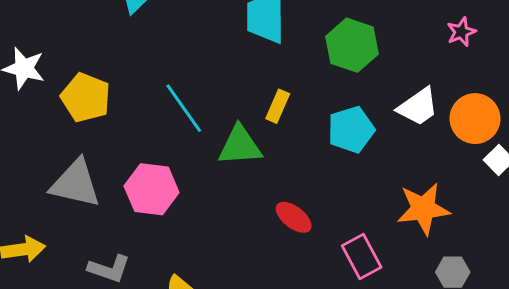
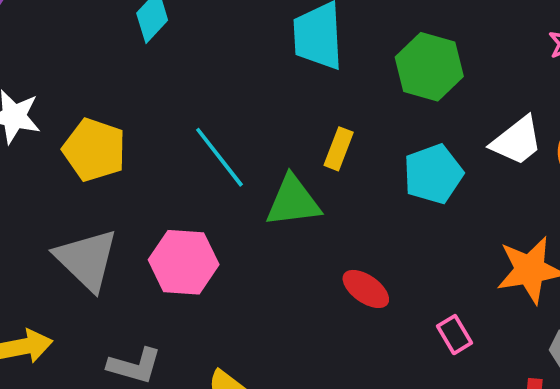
gray triangle: (75, 184) -> (87, 260), turned 34
pink rectangle: (362, 256) -> (455, 335), size x0.7

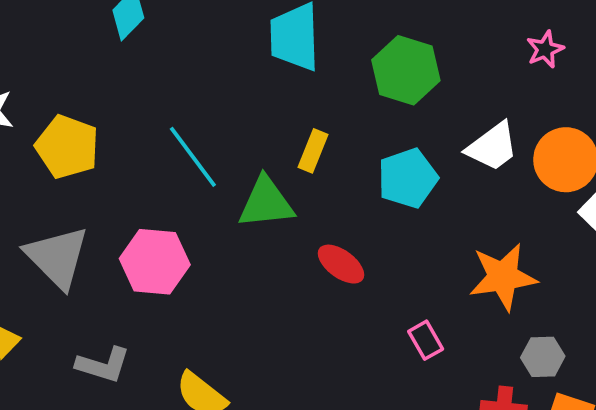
red ellipse: (366, 289) -> (341, 264), moved

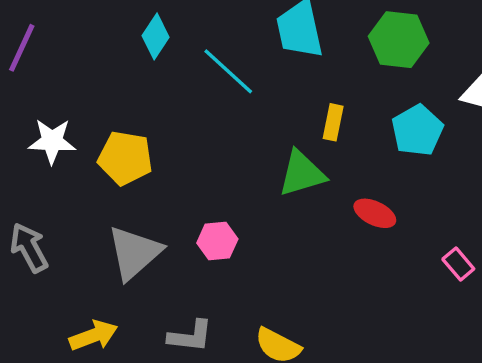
cyan line: (193, 157) -> (228, 71), moved
gray triangle: (57, 257) -> (134, 253), turned 44
pink hexagon: (155, 262) -> (217, 241), size x0.7

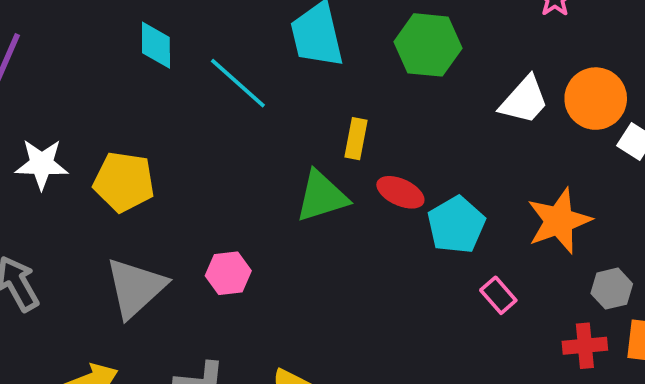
cyan diamond: (156, 36) -> (156, 45), turned -33
cyan pentagon: (417, 130) -> (456, 225), moved
red ellipse: (375, 213) -> (400, 192), moved

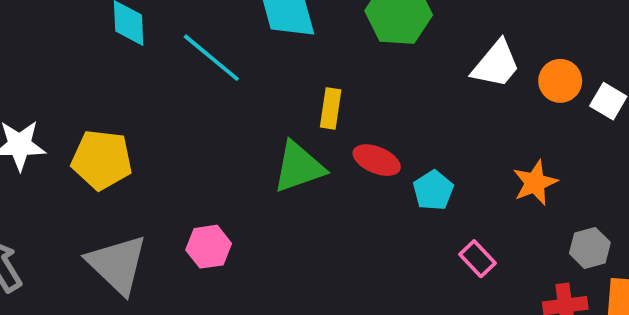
orange circle: (596, 99) -> (560, 81), moved, size x0.7
orange star: (559, 221) -> (535, 183), size x0.7
cyan pentagon: (456, 225) -> (433, 190), size x0.7
gray triangle: (135, 288) -> (117, 264), turned -32

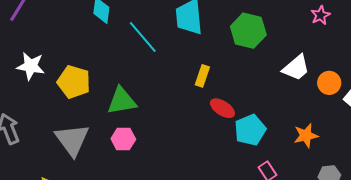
green triangle: (299, 167) -> (122, 101), moved
cyan pentagon: (433, 190) -> (250, 130), size x1.4

